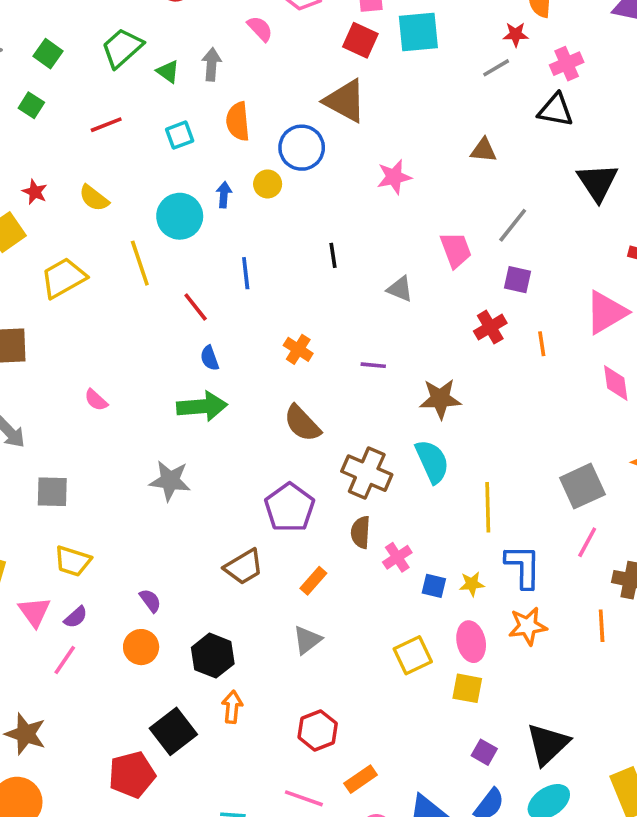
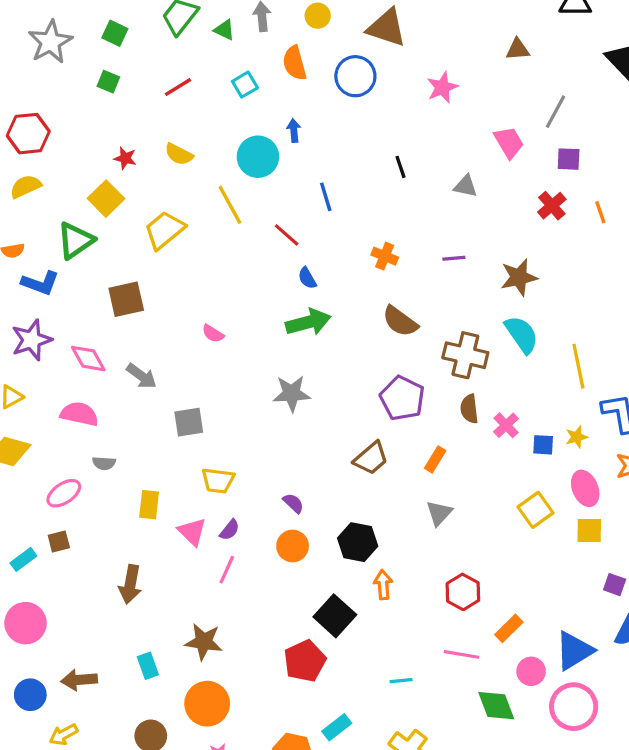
yellow circle: (268, 184) -> (318, 16), moved

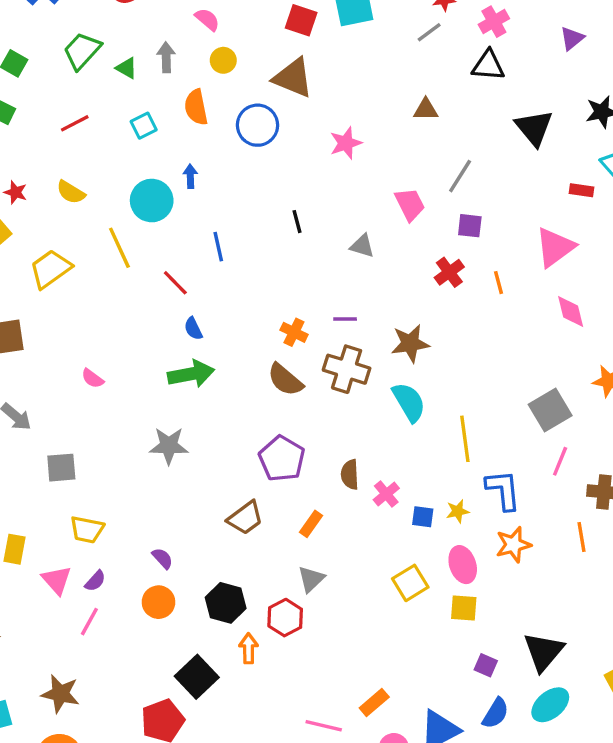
orange cross: (385, 256) -> (294, 332), moved
brown cross: (465, 355) -> (347, 369), moved
red hexagon: (463, 592) -> (285, 618), moved

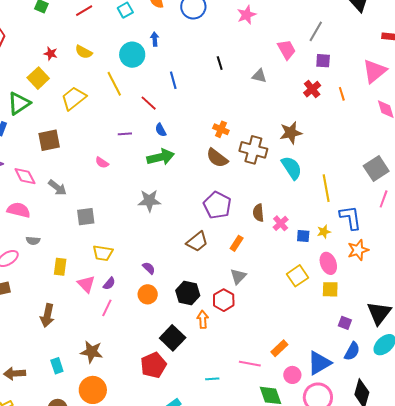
purple line: (345, 319) -> (125, 134), moved

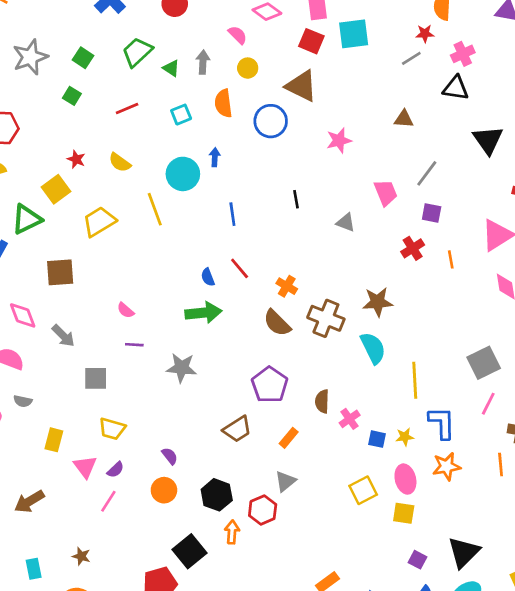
red line: (149, 103) -> (240, 268), moved
purple line: (125, 134) -> (134, 345), moved
brown arrow: (47, 315) -> (29, 501), turned 40
brown star: (92, 352) -> (81, 556), size x0.6

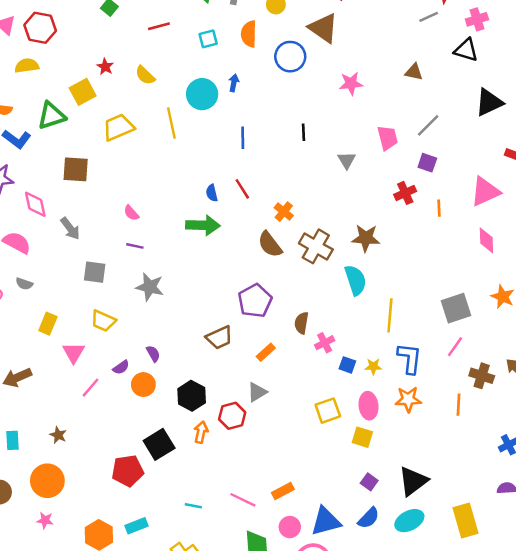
black triangle: (488, 140) -> (489, 102), turned 32
gray triangle: (346, 222) -> (347, 160), turned 30
gray star: (181, 368) -> (150, 287), moved
purple semicircle: (115, 470) -> (121, 367), moved

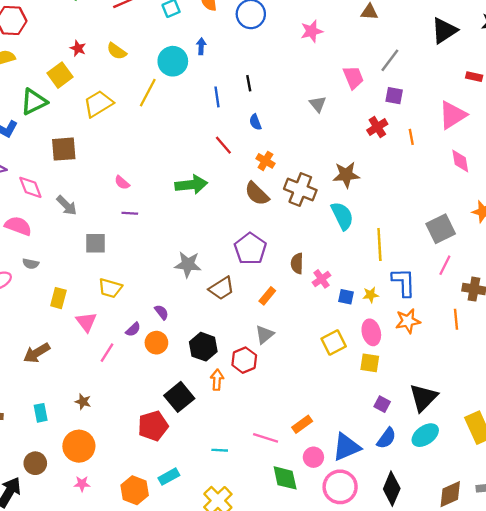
yellow line: (171, 123) -> (148, 93), turned 48
black line: (303, 132) -> (249, 83), moved
blue semicircle: (212, 193) -> (255, 122), moved
gray star: (150, 287) -> (188, 264), moved

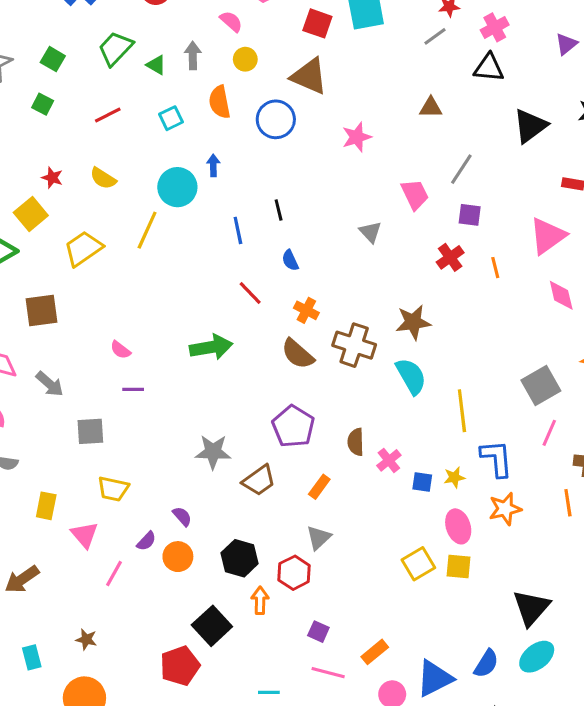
yellow square: (334, 342) -> (418, 564), moved
purple square: (382, 404) -> (318, 632), moved

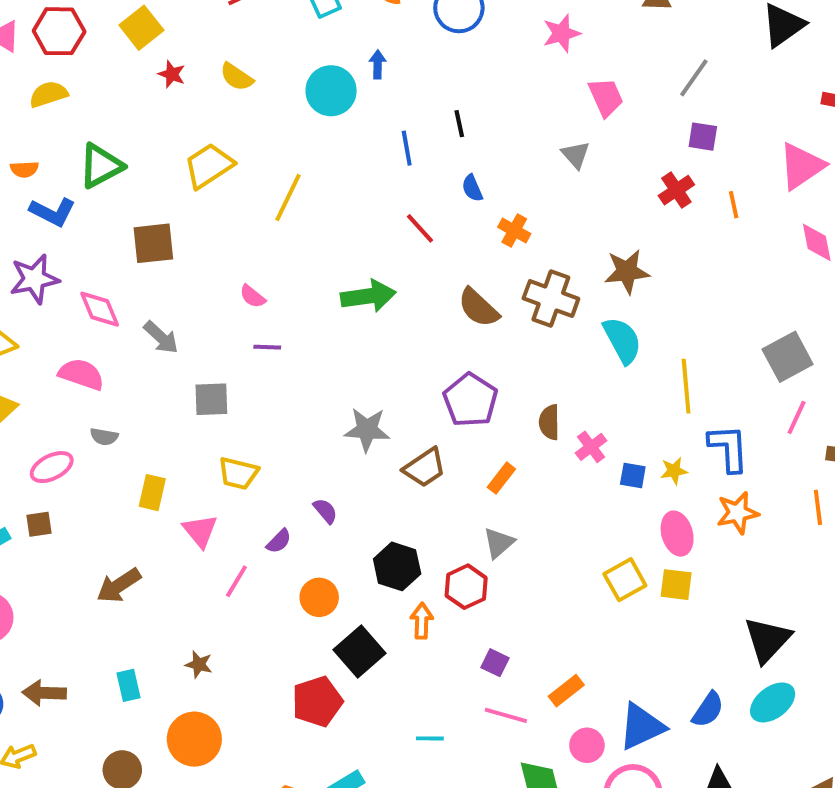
pink trapezoid: (415, 194) -> (606, 97), moved
yellow square: (31, 214) -> (141, 28), moved
yellow line: (147, 230) -> (288, 198), moved
orange cross: (306, 310) -> (514, 230), moved
orange circle: (178, 557) -> (319, 597), moved

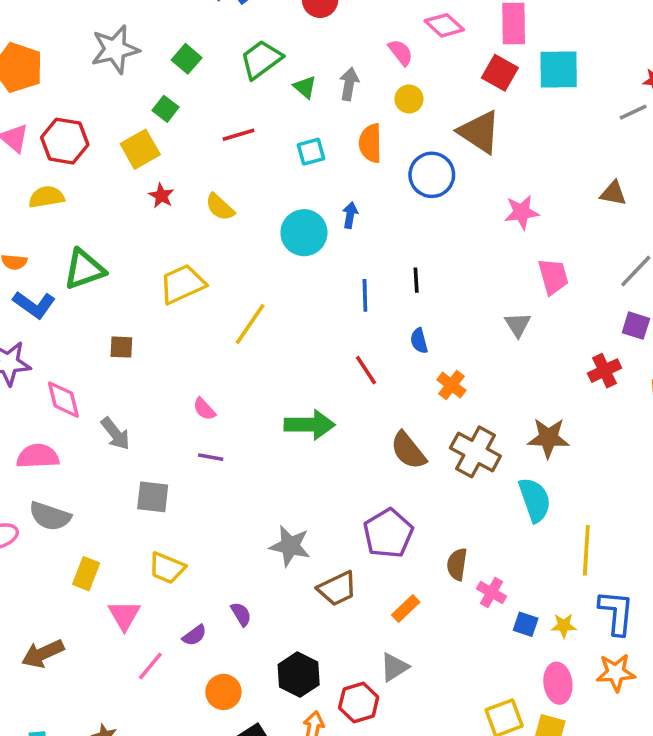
brown square: (153, 243) -> (121, 347), size x0.6
pink semicircle: (81, 374) -> (38, 456), turned -30
gray semicircle: (104, 437) -> (50, 516), size x1.6
pink cross: (591, 447) -> (492, 592), turned -32

